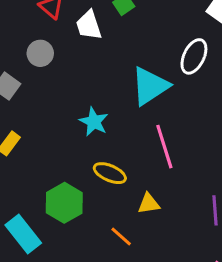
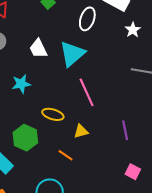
white trapezoid: (89, 25) -> (38, 49), moved
white ellipse: (194, 56) -> (87, 19), moved
cyan star: (94, 122) -> (21, 84), moved, turned -30

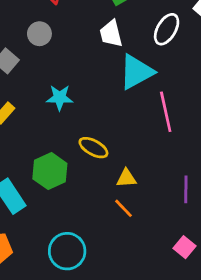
white trapezoid: (38, 49) -> (111, 34), moved
pink line: (87, 92) -> (166, 112), moved
orange line: (66, 155) -> (123, 208), moved

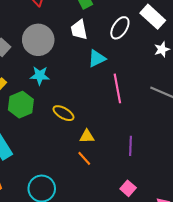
gray circle: (39, 34) -> (38, 40), moved, size x1.8
cyan triangle: (136, 72) -> (97, 58), size x0.7
green hexagon: (50, 171) -> (21, 105), moved

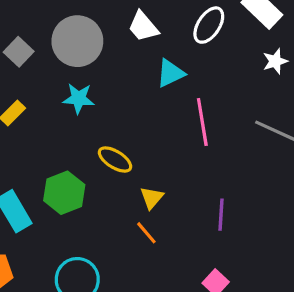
white trapezoid: (79, 30) -> (143, 27), turned -30
green hexagon: (21, 105) -> (64, 193), moved
yellow triangle: (87, 136) -> (152, 198), turned -49

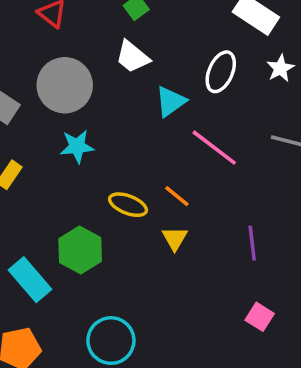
white ellipse: (209, 25) -> (221, 72), moved
pink line: (202, 122) -> (214, 148), turned -33
orange line: (146, 233) -> (177, 196), moved

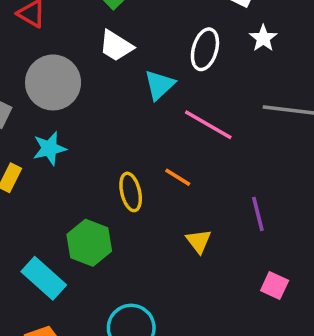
cyan star: (77, 146) -> (49, 148), moved
yellow ellipse: (128, 205) -> (131, 192), turned 63
yellow triangle: (175, 238) -> (199, 241), moved

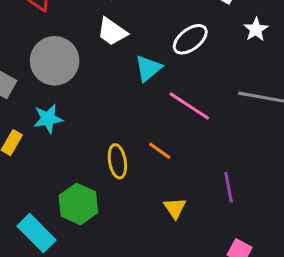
white star: (263, 38) -> (256, 29), moved
white ellipse: (205, 49) -> (190, 39), turned 33

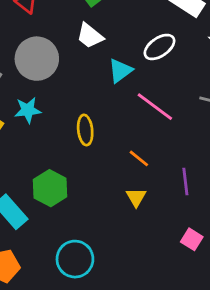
orange line: (160, 151) -> (139, 158), moved
yellow ellipse: (117, 161) -> (85, 130), moved

